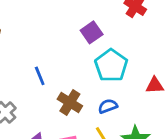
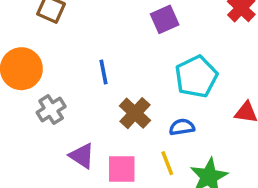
purple square: (92, 32) -> (165, 19), moved

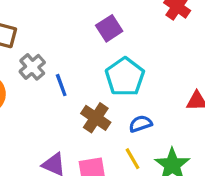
cyan pentagon: (196, 77) -> (125, 77), moved
gray cross: (51, 110) -> (32, 67), moved

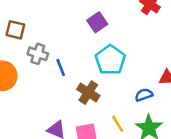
gray cross: (32, 67) -> (38, 54), turned -30
blue semicircle: (141, 124) -> (144, 95), moved

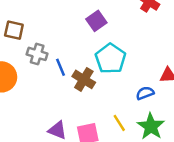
brown cross: (88, 93) -> (84, 79), moved

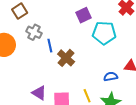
brown square: (14, 30) -> (20, 11), turned 35
cyan pentagon: (110, 59) -> (104, 33), moved, turned 30

